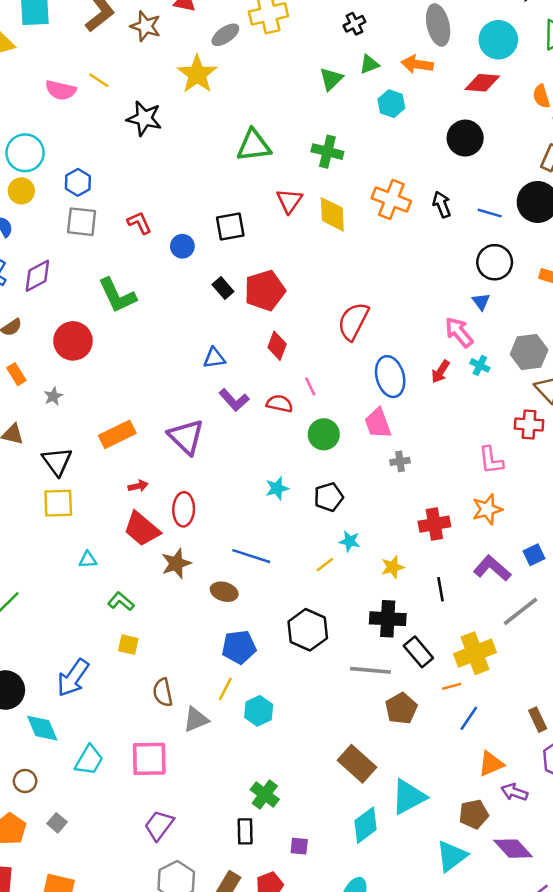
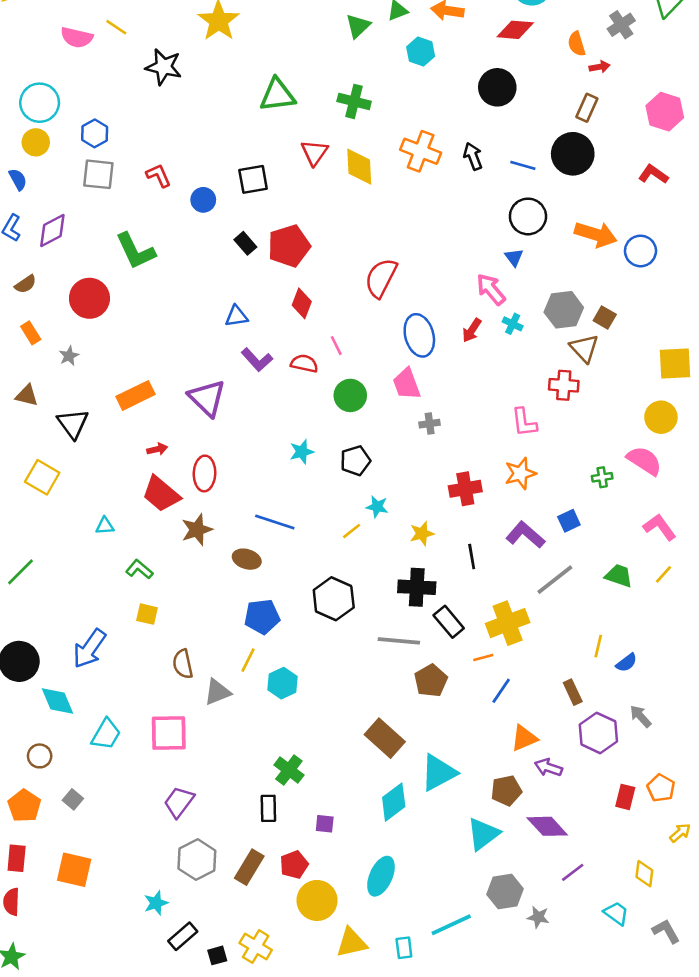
yellow square: (58, 503) -> (42, 477), moved, turned 32

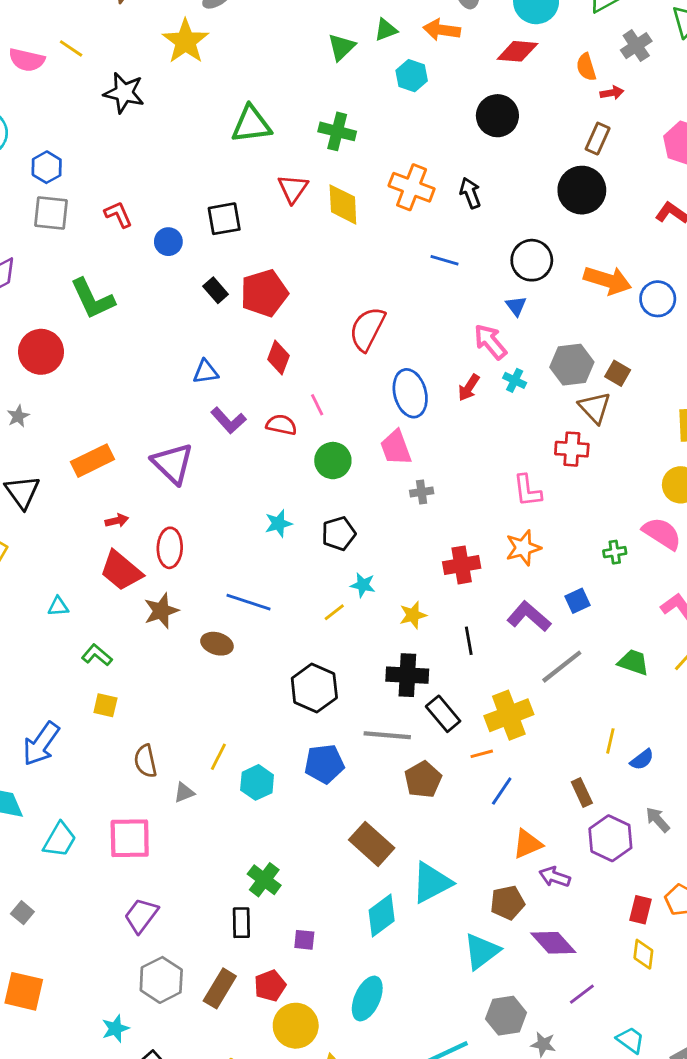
blue line: (523, 165) -> (444, 260), moved
blue pentagon: (262, 617) -> (324, 764), moved
gray triangle: (217, 692) -> (184, 792), size x0.7
yellow diamond: (644, 874) -> (643, 954), moved

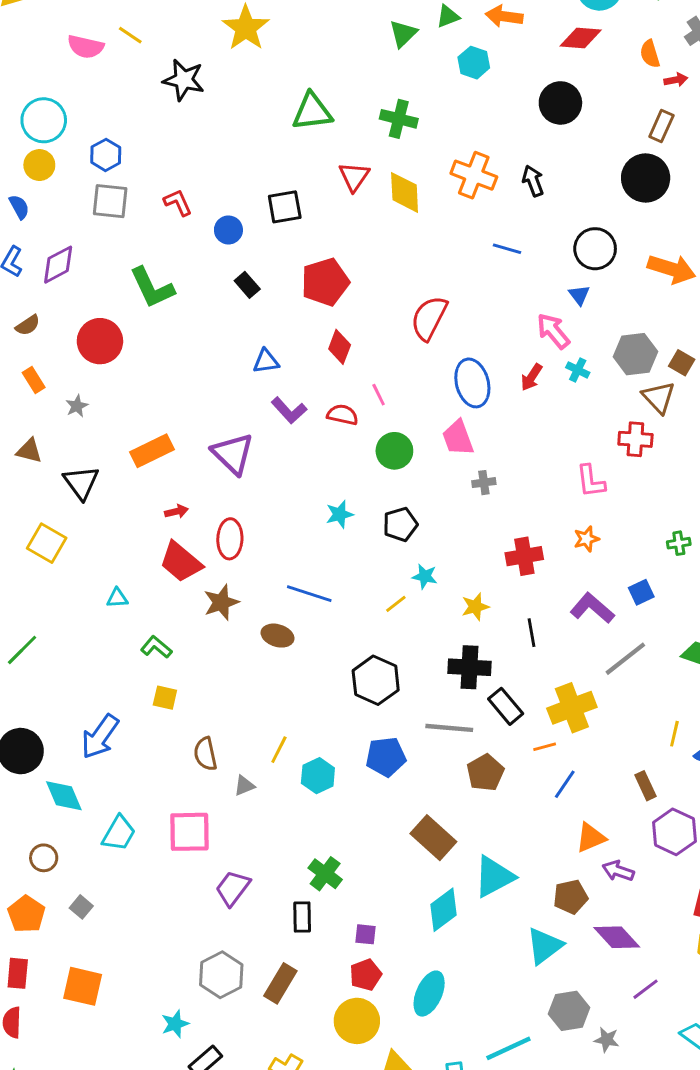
black rectangle: (216, 290) -> (247, 285), moved
orange star: (523, 548) -> (586, 539), size x0.7
purple trapezoid: (141, 916) -> (233, 888), moved
red pentagon: (270, 986) -> (366, 975), moved

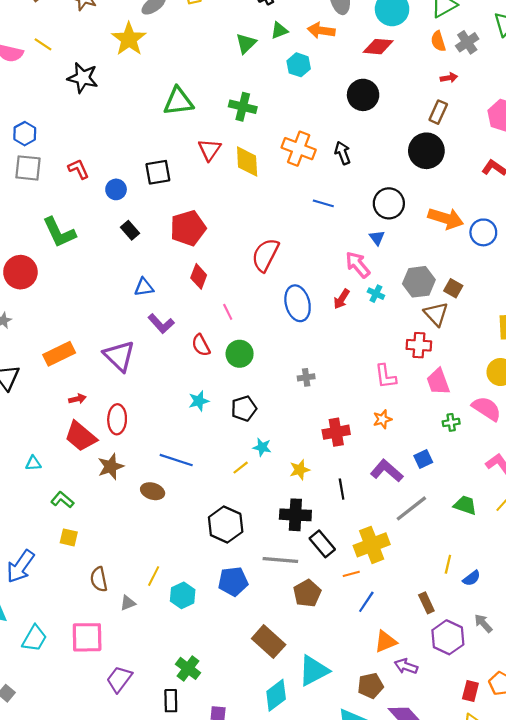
orange semicircle: (650, 54) -> (438, 41), moved
red semicircle: (342, 415) -> (201, 345), moved, turned -130
pink trapezoid: (458, 438) -> (438, 382), moved

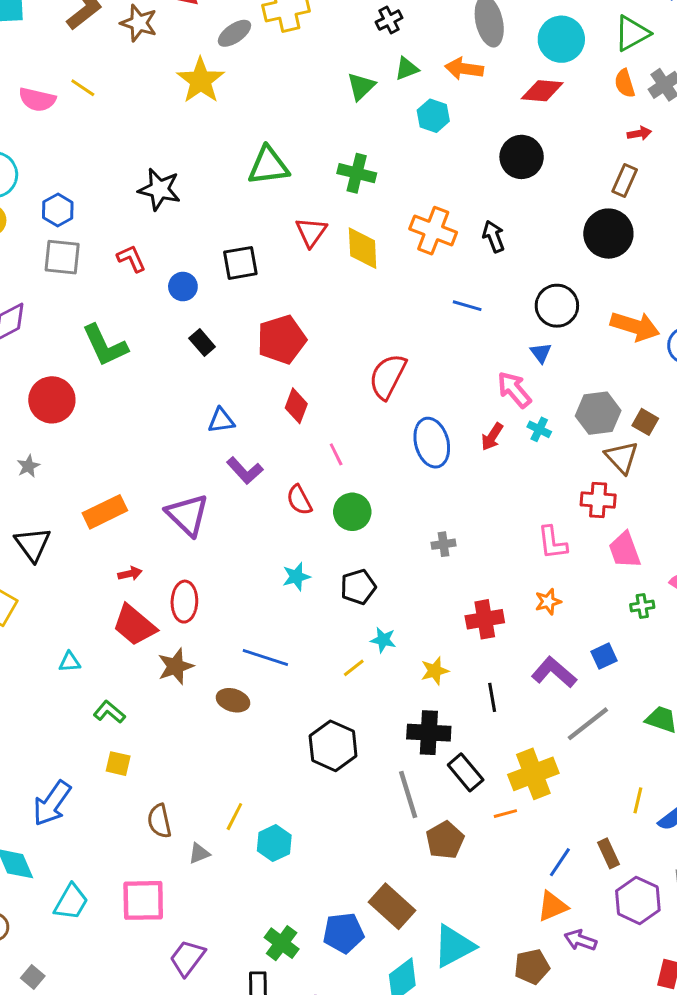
black star: (83, 78) -> (159, 189), moved
gray line: (280, 560) -> (408, 794), turned 68
blue pentagon: (233, 581) -> (343, 933), moved
blue line: (366, 602) -> (560, 862), moved

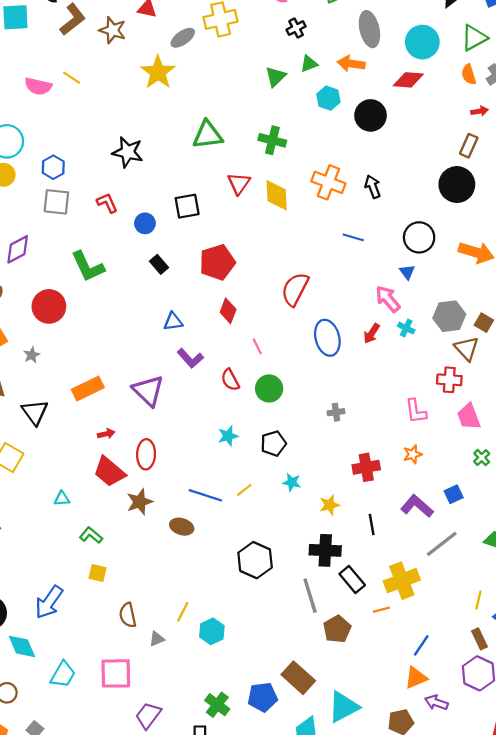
black circle: (522, 157) -> (371, 115), moved
green cross: (642, 606) -> (482, 458), turned -35
yellow line: (354, 668) -> (244, 490), moved
brown rectangle: (608, 853) -> (480, 639), moved

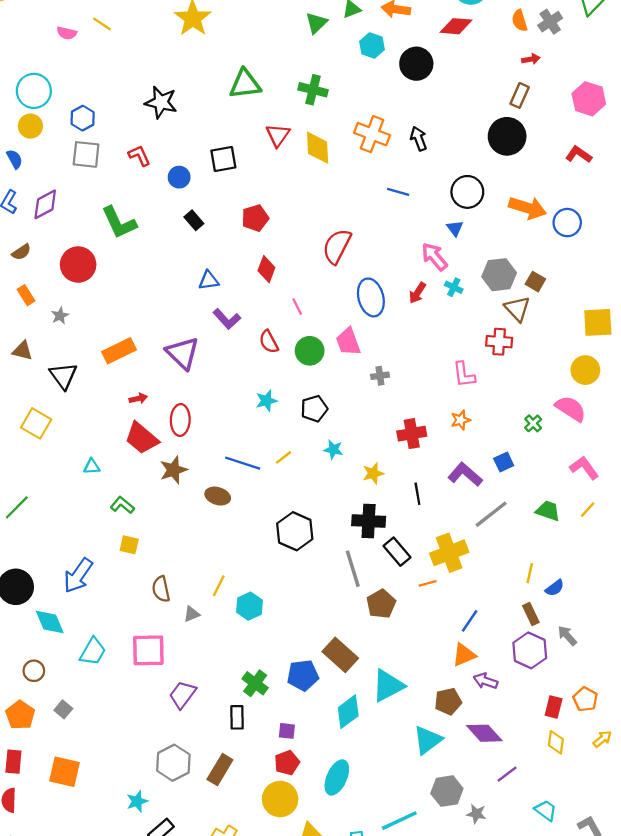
pink semicircle: (38, 86) -> (67, 33), size x0.7
red pentagon: (217, 262) -> (255, 218), size x0.7
pink trapezoid: (469, 417) -> (348, 342), moved

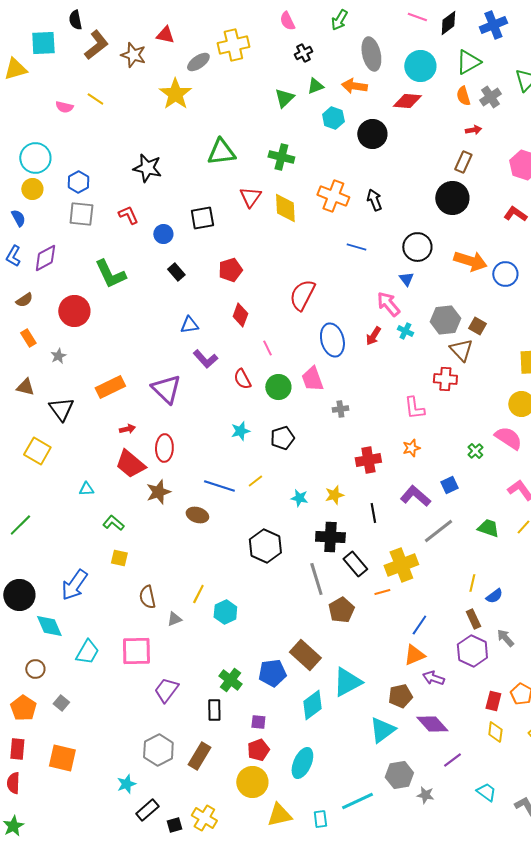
cyan star: (333, 450) -> (299, 498), moved

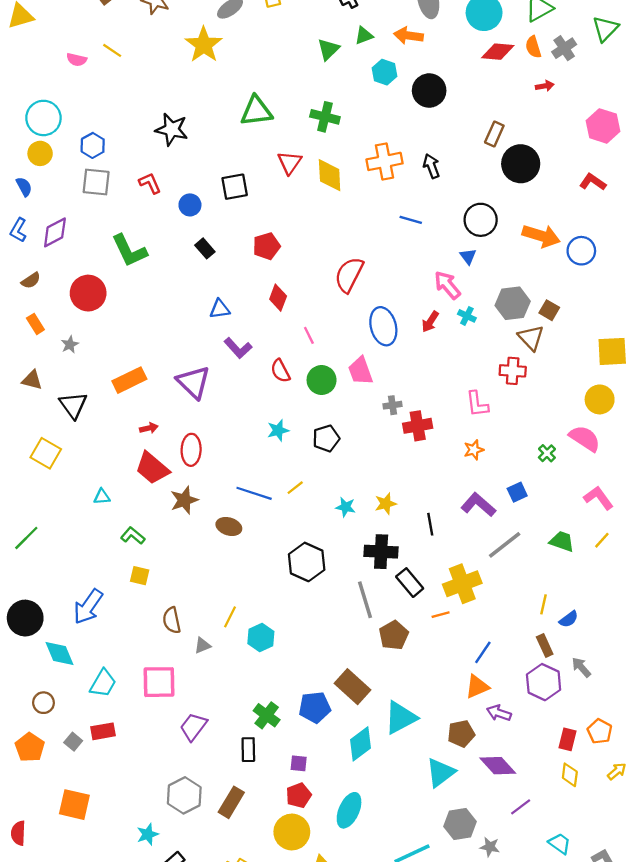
red diamond: (407, 101) -> (498, 52), moved
brown rectangle: (463, 162) -> (494, 134), moved
orange cross: (333, 196) -> (384, 161), turned -32
red cross: (368, 460) -> (418, 426), moved
red rectangle: (17, 749) -> (103, 731), moved, turned 75

